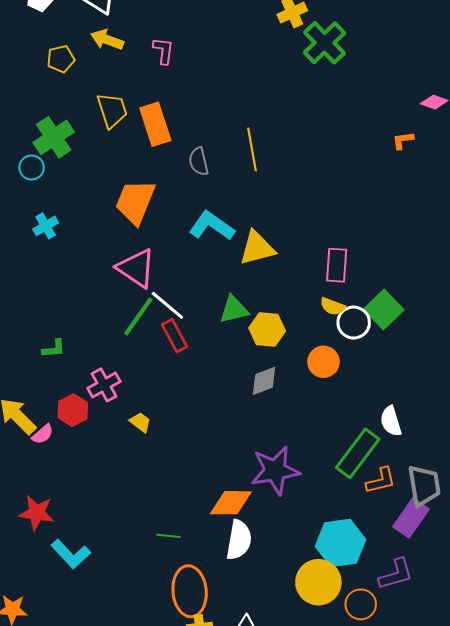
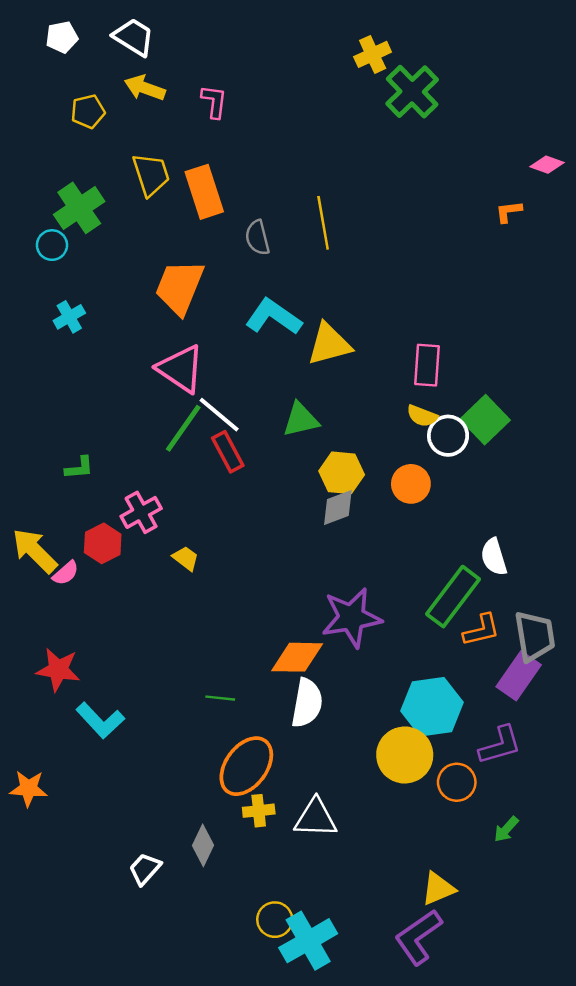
yellow hexagon: (267, 330) -> (342, 473), moved
orange ellipse: (190, 591) -> (246, 766), turned 42

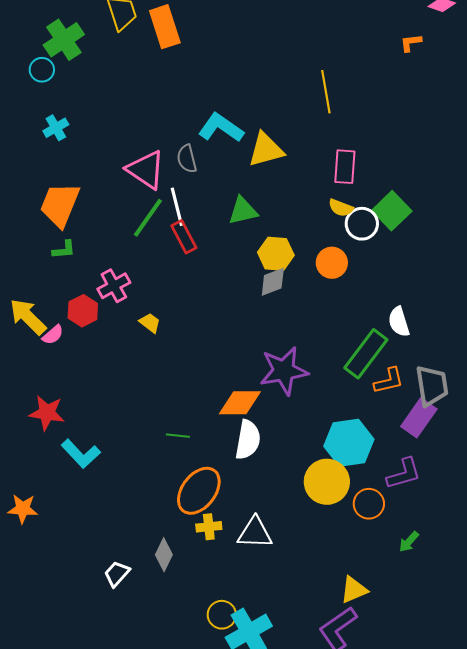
yellow line: (323, 223) -> (326, 92), moved
gray semicircle: (257, 238) -> (187, 159), moved
orange trapezoid: (179, 287) -> (60, 205), moved
white line: (219, 415) -> (177, 207), turned 36

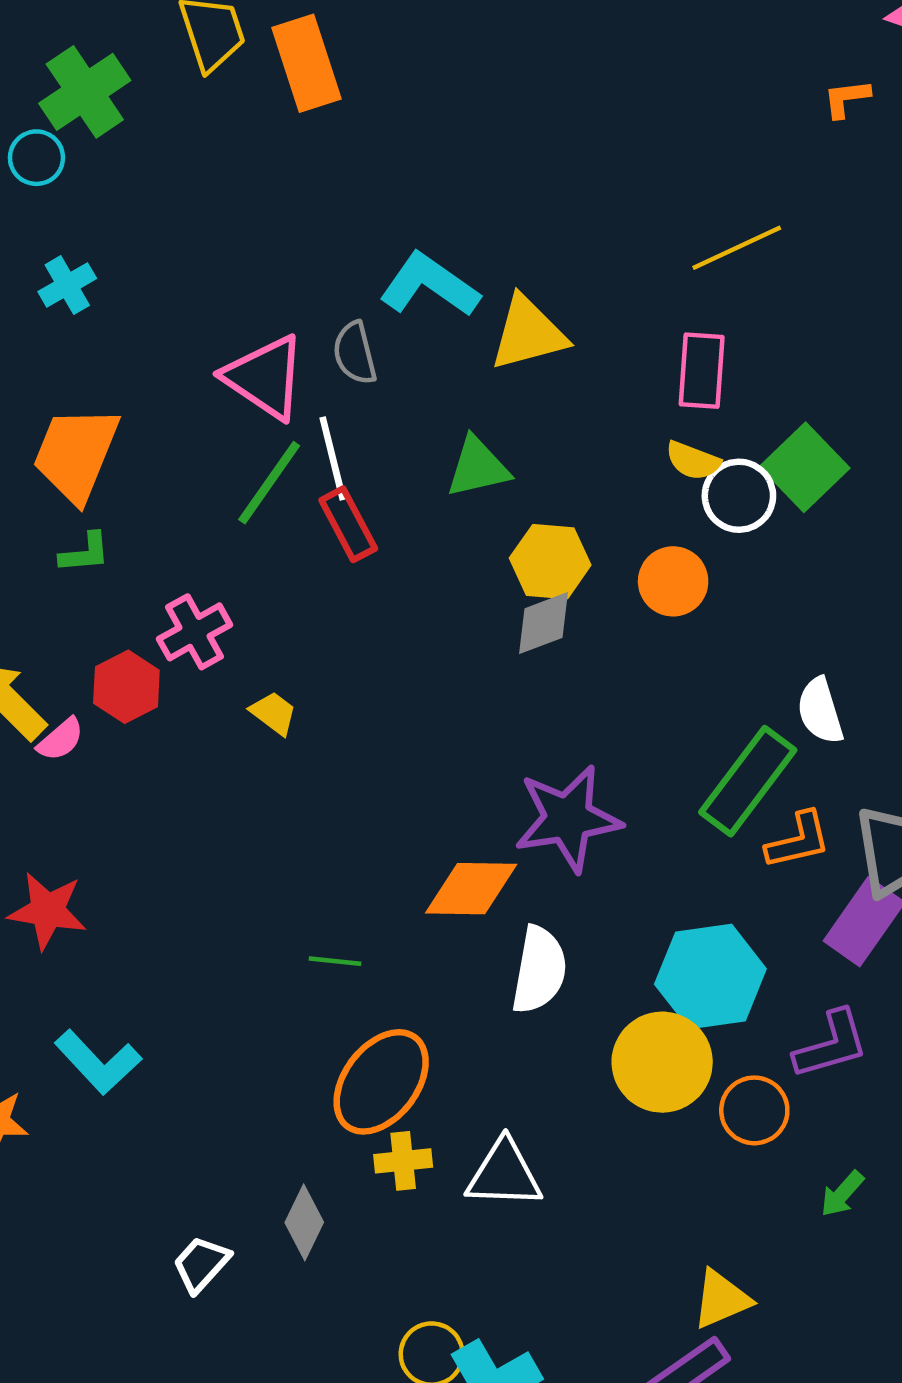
yellow line: (326, 92) -> (737, 248), moved, turned 75
white semicircle: (248, 440) -> (539, 970), moved
cyan L-shape: (81, 454) -> (98, 1062), moved

